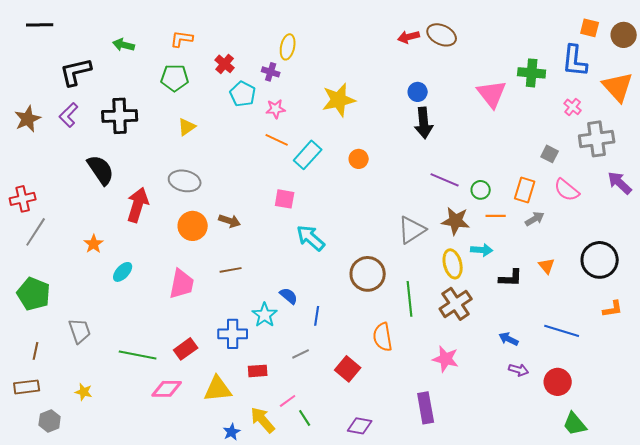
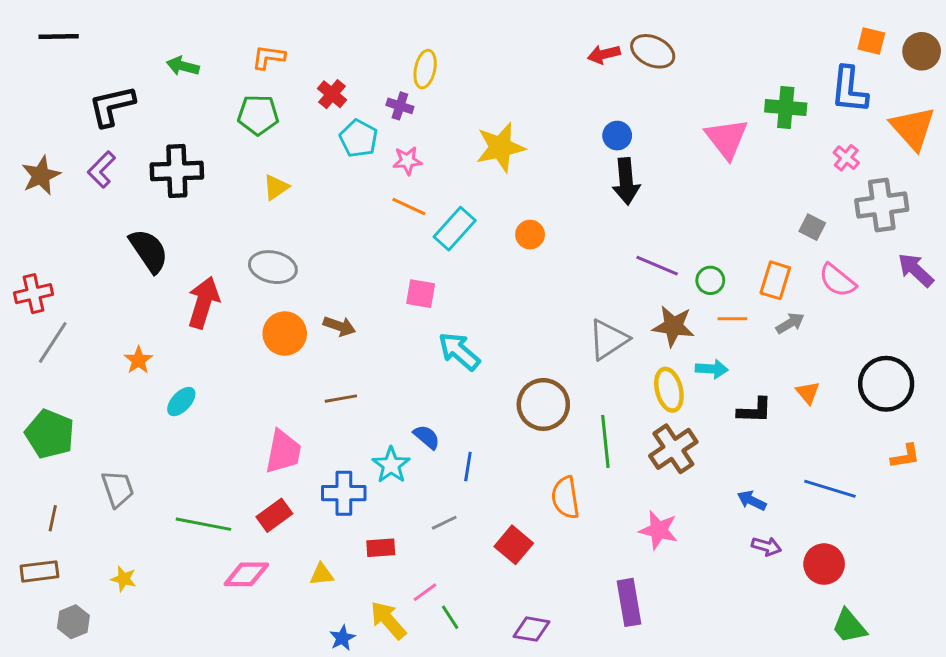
pink trapezoid: (182, 284) -> (283, 452), moved
yellow triangle: (218, 389) -> (322, 574), size x0.6

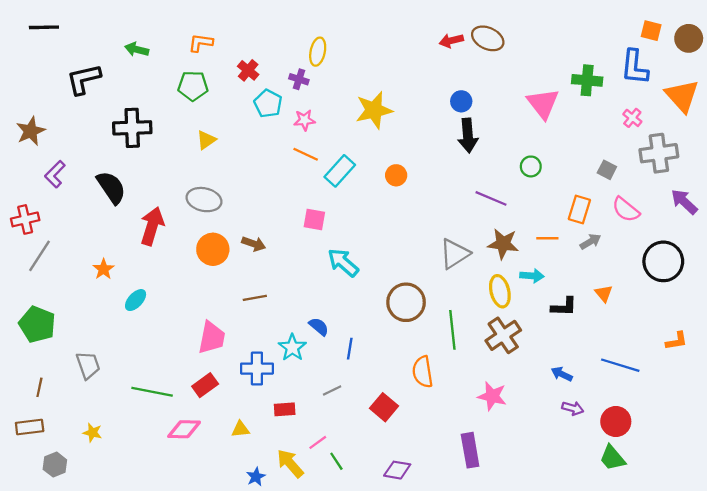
purple L-shape: (101, 170) -> (55, 174), moved
green circle: (710, 280) -> (531, 166), moved
black circle: (886, 384) -> (663, 261), moved
green trapezoid: (849, 626) -> (612, 458), moved

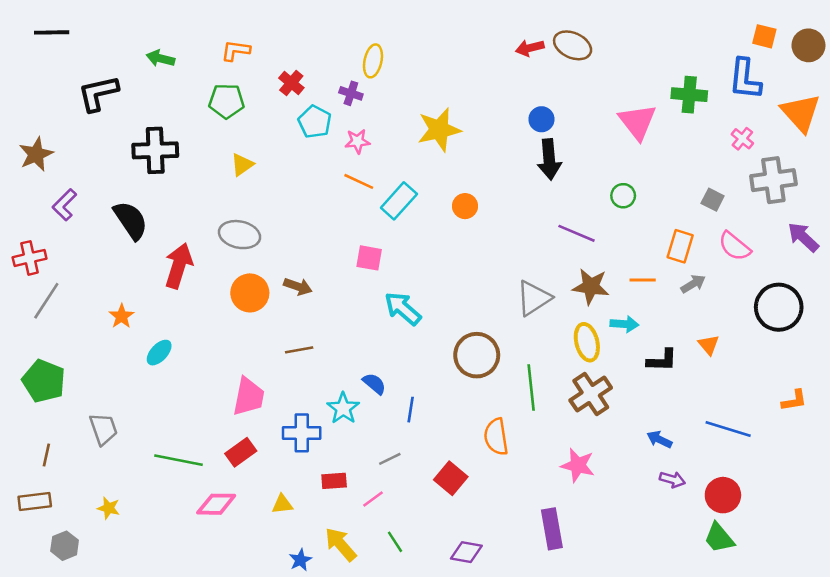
pink line: (318, 442) -> (373, 499), moved

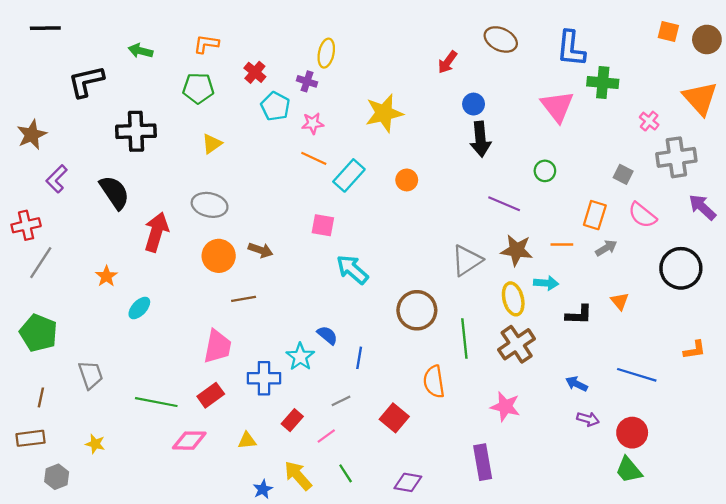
red arrow: (530, 48) -> (447, 62), moved, turned -40
blue L-shape: (745, 79) -> (571, 49), moved
brown line: (299, 350) -> (244, 299), moved
red rectangle: (334, 481) -> (292, 420), turned -45

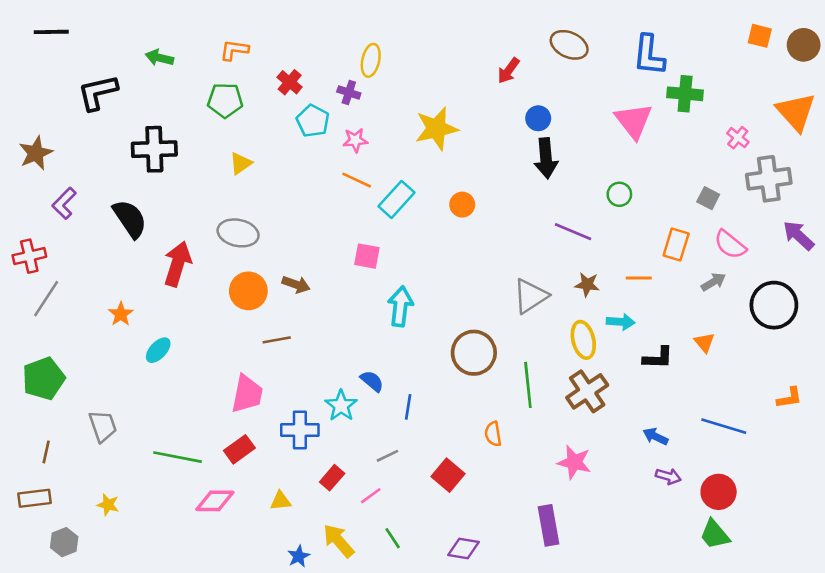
gray arrow: (606, 248) -> (713, 282), moved
brown star: (517, 250) -> (587, 284), size x0.7
cyan arrow: (352, 269) -> (400, 306), turned 56
green pentagon: (39, 333) -> (44, 378), turned 30
orange semicircle: (434, 382) -> (493, 434), size x0.7

